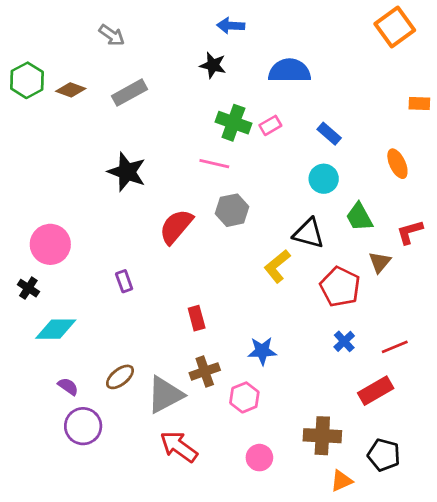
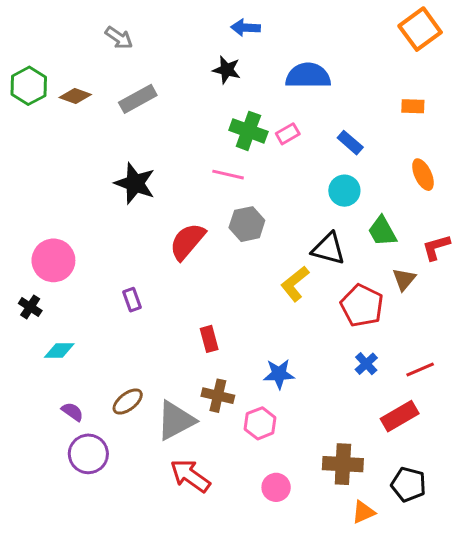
orange rectangle: (419, 104) -> (413, 106), moved
cyan diamond: (56, 329) -> (59, 351), size x0.7
brown cross: (205, 371) -> (218, 396), turned 32

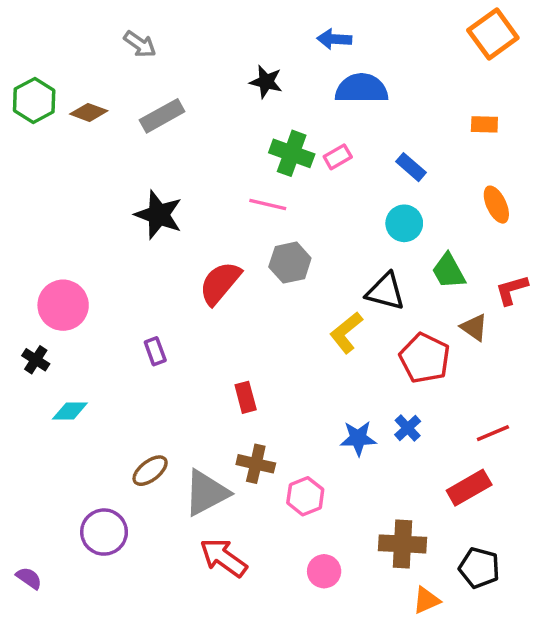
blue arrow: (245, 28) -> (334, 39), moved
brown triangle: (404, 279) -> (474, 327), turned -35
blue cross: (366, 364) -> (408, 428), moved
blue star: (279, 374) -> (358, 438), moved
purple semicircle: (72, 412) -> (29, 578), moved

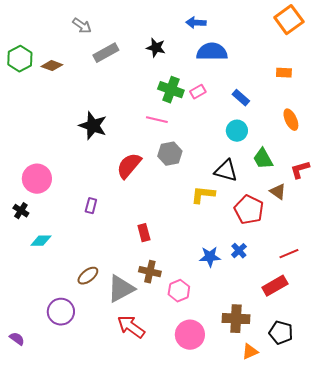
gray rectangle: (162, 116) -> (106, 53), moved
yellow L-shape: (346, 332) -> (203, 195), turned 45
purple rectangle: (155, 351) -> (91, 206), turned 35
pink circle: (324, 571) -> (190, 335), size x1.5

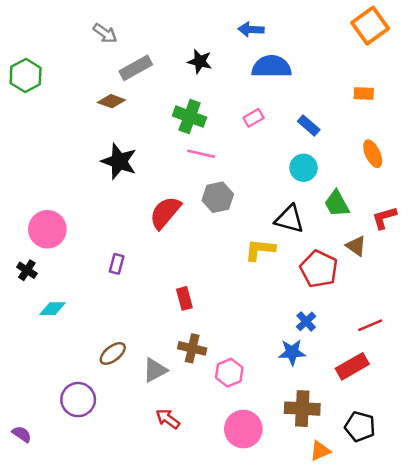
brown diamond: (52, 66) -> (111, 101), moved
green cross: (171, 90) -> (190, 117), moved
blue star: (210, 257) -> (292, 352), moved
gray triangle: (121, 289) -> (155, 370), size x0.7
red arrow: (131, 327) -> (168, 419), size x0.7

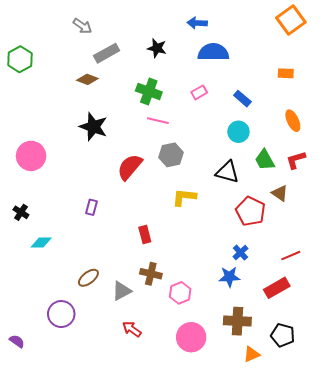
red L-shape: (384, 218) -> (296, 160), moved
pink circle: (47, 229) -> (31, 156), moved
yellow L-shape: (260, 250) -> (184, 197), moved

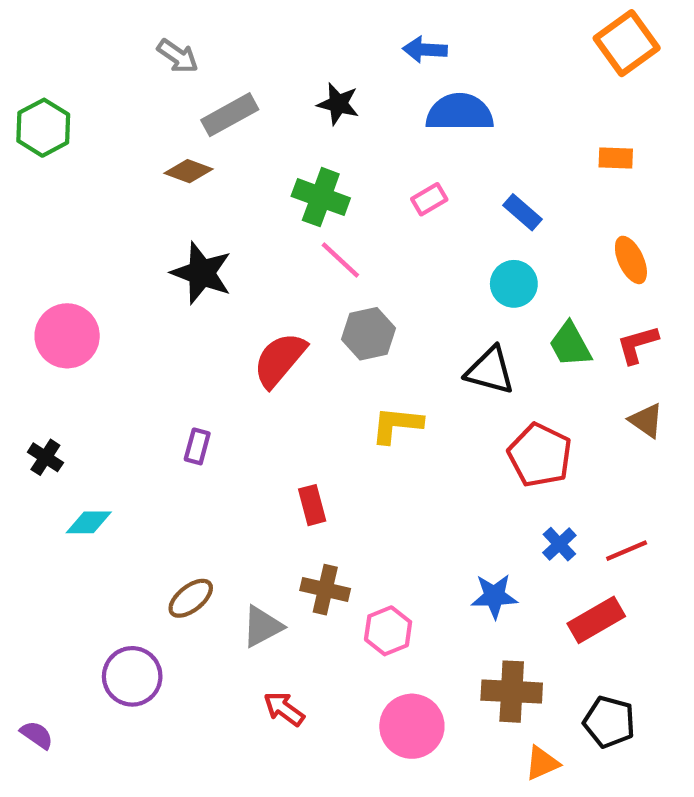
pink line: (158, 121) -> (340, 260), turned 30
brown triangle: (280, 193) -> (646, 420), moved
blue cross: (240, 253) -> (559, 544), moved

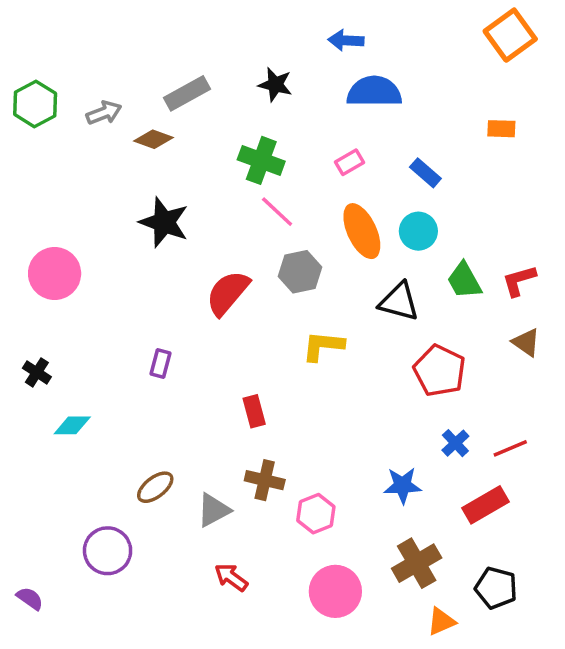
gray arrow: (178, 56) -> (104, 113), moved, turned -56
orange ellipse: (631, 260) -> (362, 231), moved, size x1.4
brown cross: (512, 692) -> (417, 563), turned -33

